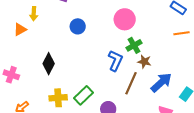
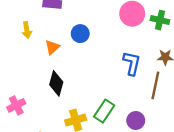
orange triangle: (20, 29) -> (52, 47), moved
green cross: (134, 45) -> (160, 20), moved, turned -35
pink cross: (11, 75) -> (16, 105), turned -35

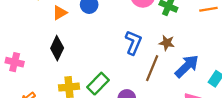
pink cross: (16, 105) -> (15, 62), turned 30

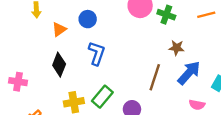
blue L-shape: (133, 43) -> (97, 53), moved
brown star: (167, 43) -> (177, 48), moved

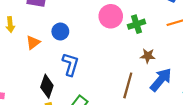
green cross: (166, 15) -> (137, 24), turned -35
black diamond: (59, 65) -> (47, 86), moved

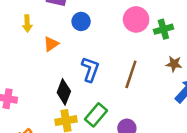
blue circle: (60, 31) -> (81, 21), moved
brown line: (128, 85) -> (131, 74), moved

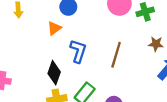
orange triangle: (51, 44) -> (54, 28), moved

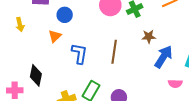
black diamond: (54, 73) -> (36, 75), moved

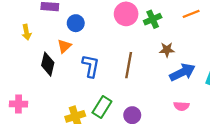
blue arrow: (163, 57) -> (182, 72), turned 30
black diamond: (36, 75) -> (48, 64), moved
pink semicircle: (175, 84) -> (181, 106), moved

